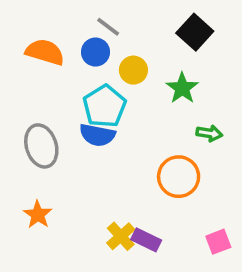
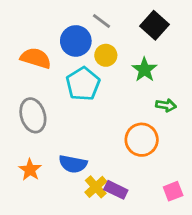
gray line: (108, 27) -> (102, 21), moved
orange semicircle: (45, 52) -> (36, 58), moved
blue circle: (96, 52) -> (76, 41), size x1.4
blue semicircle: (97, 135) -> (73, 164), moved

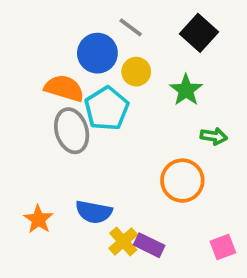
orange semicircle: (36, 58) -> (64, 88), moved
gray ellipse: (33, 115) -> (72, 131), moved

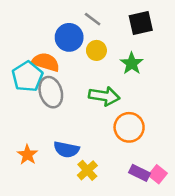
black square: (199, 33) -> (141, 23), turned 35
cyan pentagon: (107, 109) -> (27, 76), moved
green arrow: (214, 136) -> (104, 96), moved, size x1.6
purple rectangle: (149, 245) -> (139, 173), moved
pink square: (223, 247) -> (158, 174), turned -30

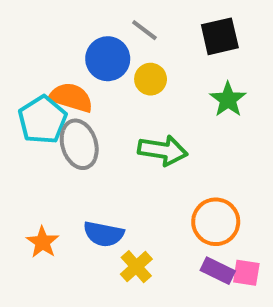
green star: (132, 63) -> (228, 99), moved
orange circle: (129, 127) -> (216, 222), moved
pink square: (158, 174) -> (246, 273), turned -30

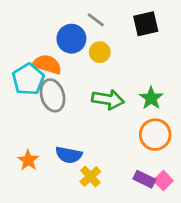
green star: (228, 99) -> (151, 98), moved
orange circle: (216, 222) -> (155, 135), moved
pink square: (246, 273) -> (163, 181), turned 36

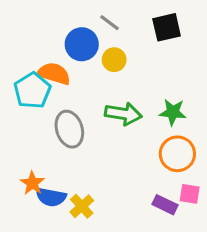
gray ellipse: (53, 95) -> (69, 129), moved
green star: (151, 98) -> (173, 112), turned -30
blue semicircle: (69, 155) -> (51, 197), moved
yellow cross: (90, 176) -> (82, 206), moved
pink square: (163, 181) -> (190, 194), moved, turned -36

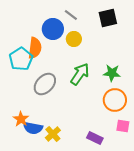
orange semicircle: (54, 74) -> (35, 48), turned 80
green arrow: (123, 114) -> (80, 74), turned -65
gray ellipse: (69, 129) -> (45, 84), turned 60
purple rectangle: (165, 205) -> (95, 138), moved

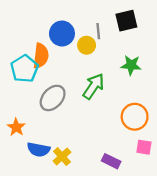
gray line: (71, 15) -> (98, 31), moved, turned 48
green star: (112, 73) -> (131, 65), moved
orange star: (21, 119) -> (16, 127), moved

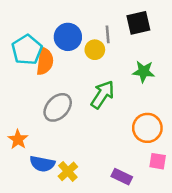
cyan pentagon: (24, 69) -> (27, 50), moved

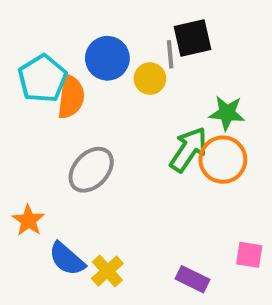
black square: (138, 23) -> (192, 38), moved
green arrow: (103, 95) -> (188, 149), moved
orange circle: (147, 128) -> (223, 160), moved
blue semicircle: (42, 164) -> (67, 259), turned 30

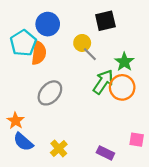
gray line: (170, 54) -> (90, 54), moved, turned -40
blue circle: (107, 58) -> (48, 24), moved
green star: (227, 113) -> (124, 62), turned 30
blue semicircle: (67, 259) -> (23, 142), moved

